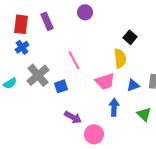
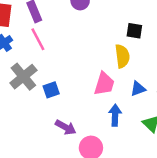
black square: (130, 37) -> (134, 31), turned -32
pink line: (74, 60) -> (38, 39), moved
pink trapezoid: (105, 81) -> (104, 84), turned -55

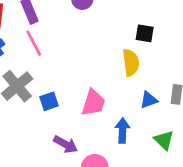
pink trapezoid: (104, 84) -> (93, 103), moved

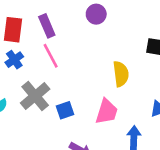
yellow semicircle: (131, 63) -> (121, 74), moved

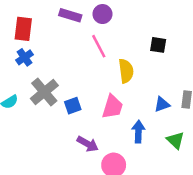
purple rectangle: (47, 26) -> (70, 15), moved, turned -50
pink line: (51, 56) -> (99, 46), moved

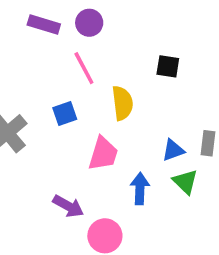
blue square: (73, 106) -> (65, 114), moved
green triangle: (176, 140) -> (185, 182), moved

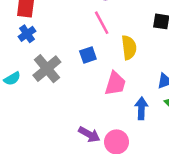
purple arrow: (68, 206) -> (89, 134), moved

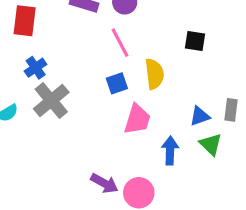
blue cross: (27, 34) -> (36, 68), moved
blue square: (88, 55) -> (117, 83), moved

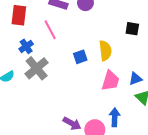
pink line: (120, 43) -> (50, 30), moved
pink trapezoid: (137, 119) -> (110, 81), moved
blue arrow: (170, 151) -> (115, 117), moved

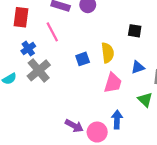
blue triangle: (135, 79) -> (138, 67), moved

